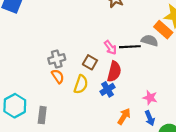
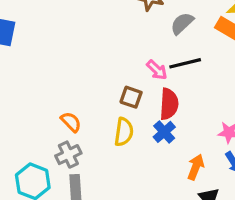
gray semicircle: (150, 41) -> (182, 23), moved, turned -49
gray cross: (57, 59) -> (68, 155), moved
orange semicircle: (58, 76) -> (71, 122), moved

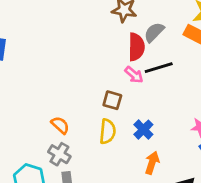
red semicircle: (169, 104) -> (136, 47), moved
gray cross: (68, 155) -> (59, 154), turned -30
orange arrow: (196, 167) -> (152, 163), moved

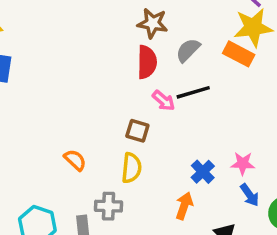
red semicircle: (136, 47) -> (147, 62), moved
blue cross: (143, 130) -> (203, 172), moved
gray cross: (59, 154) -> (108, 206), moved, turned -30

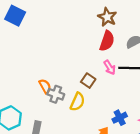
brown star: (153, 23) -> (107, 17), moved
gray cross: (108, 206) -> (56, 94), moved

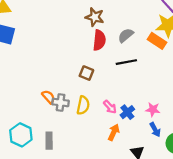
pink arrow: (110, 67) -> (110, 107), moved
brown square: (88, 81) -> (86, 73), moved

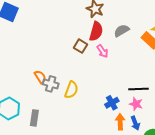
black line: (126, 62) -> (138, 89), moved
brown square: (86, 73) -> (81, 46), moved
pink arrow: (110, 107) -> (102, 51), moved
orange arrow: (114, 132) -> (120, 122), moved, turned -35

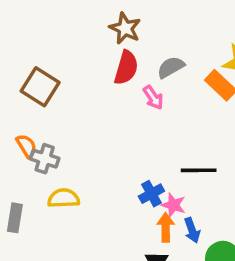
brown square: (81, 46) -> (40, 87), moved, size x1.5
pink arrow: (102, 51) -> (153, 97), moved
yellow semicircle: (71, 90) -> (63, 198), moved, turned -114
pink star: (136, 104) -> (173, 205), moved

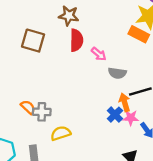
gray semicircle: (171, 67) -> (117, 73), moved, turned -126
brown square: (40, 87) -> (33, 41), moved
orange arrow: (166, 227) -> (125, 102), moved

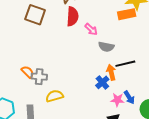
orange rectangle: (139, 34) -> (127, 14), turned -42
pink star: (131, 118) -> (117, 100), moved

